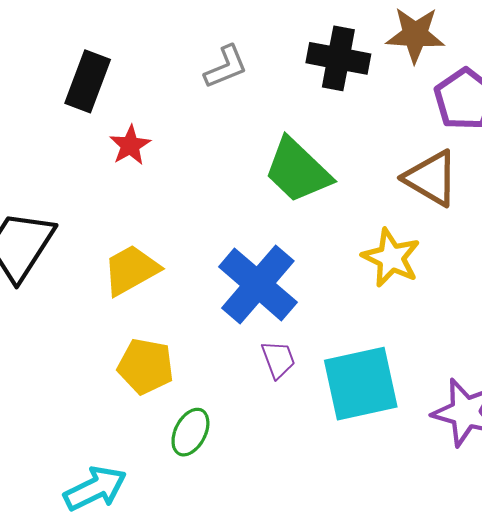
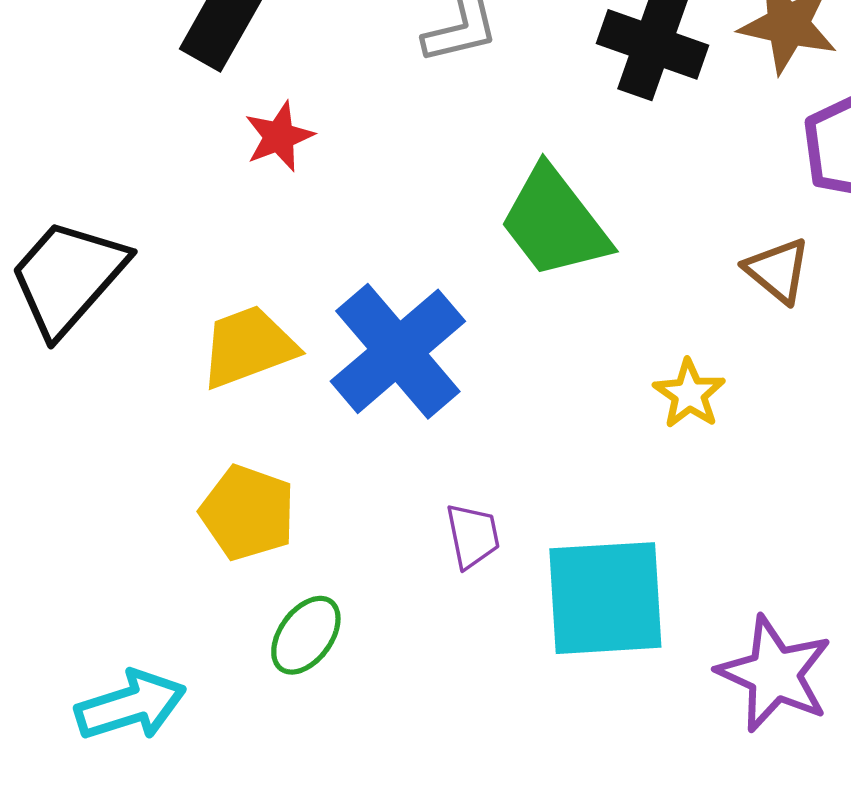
brown triangle: (431, 178) -> (778, 270), size x0.7
yellow star: (391, 258) -> (689, 394), size x0.7
blue cross: (258, 284) -> (398, 351), moved

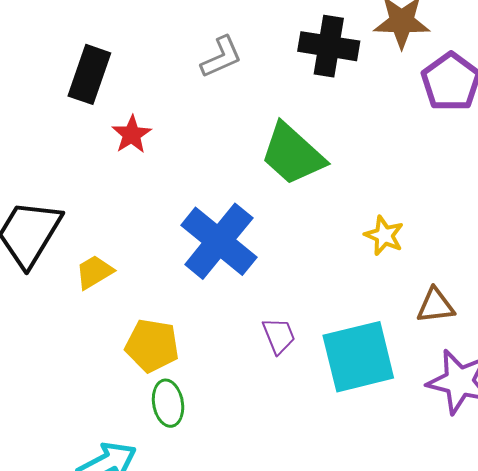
brown triangle: (778, 270) -> (436, 306), moved, turned -36
yellow trapezoid: (248, 347) -> (94, 272), moved, size x0.7
green ellipse: (306, 635) -> (168, 403), moved, turned -36

